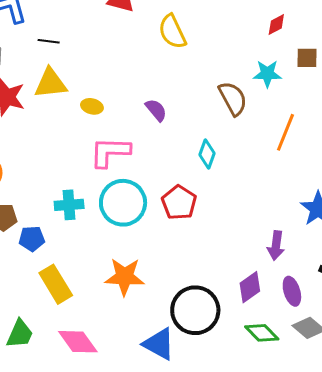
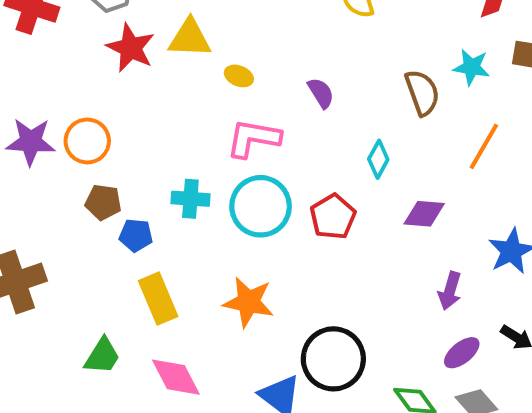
purple diamond: (250, 287) -> (424, 214), moved, turned 32
purple ellipse: (292, 291) -> (462, 353), turned 60

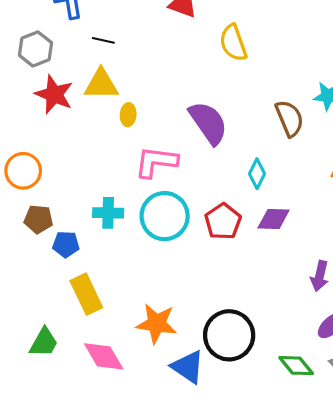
yellow ellipse: (239, 76) -> (128, 115), moved, turned 75
purple semicircle: (321, 93) -> (208, 123), size x1.8
purple diamond: (424, 214) -> (274, 219), moved
orange star: (248, 302) -> (157, 324), moved

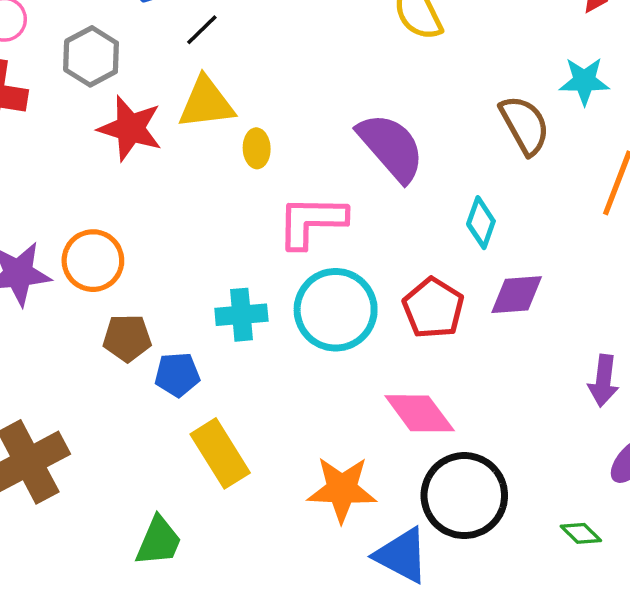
black line: (103, 40) -> (202, 30), turned -50
pink diamond: (104, 356) -> (420, 413), moved
green diamond: (296, 366) -> (581, 533), size x0.7

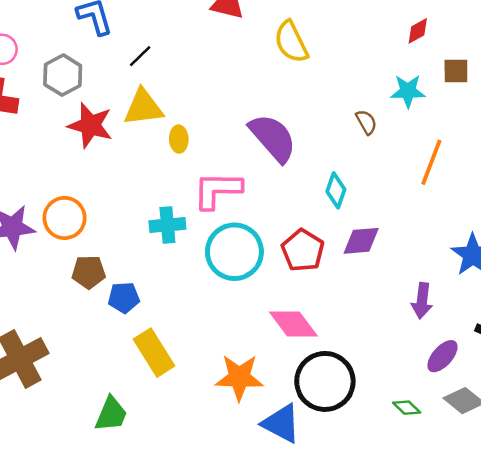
brown semicircle: (525, 125) -> (366, 122), size x0.6
cyan cross: (241, 315) -> (167, 225), moved

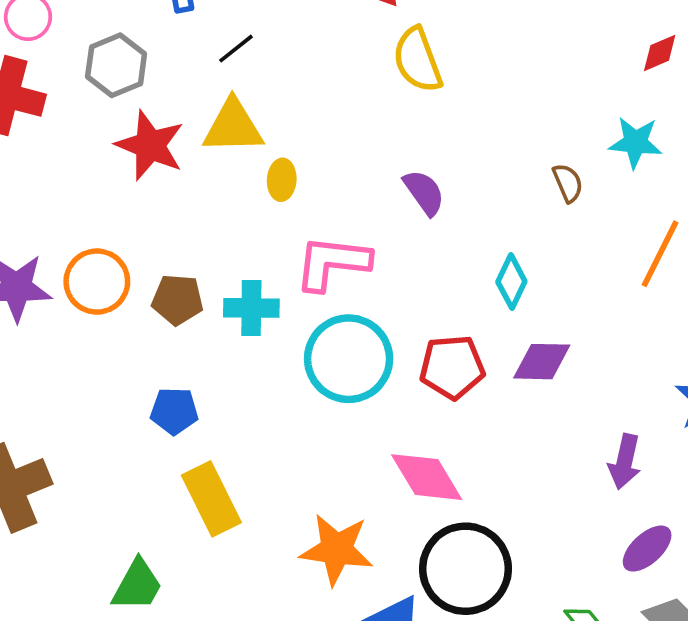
yellow semicircle: (291, 42) -> (418, 60), moved
purple semicircle: (273, 138) -> (424, 192), size x0.6
red pentagon: (303, 250) -> (452, 367), turned 30
brown pentagon: (89, 272) -> (178, 300), moved

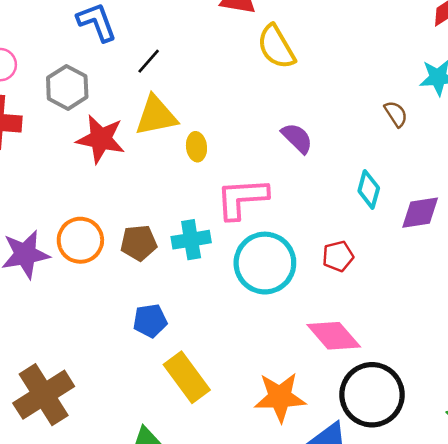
purple diamond: (542, 362) -> (420, 213), moved
red pentagon: (452, 367) -> (338, 256), size x0.7

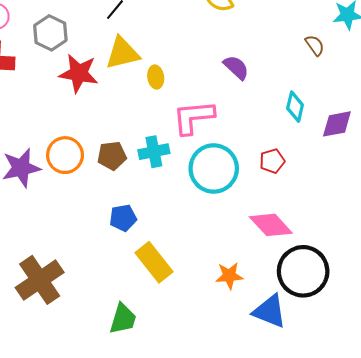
orange star: (280, 397) -> (229, 276), size x0.7

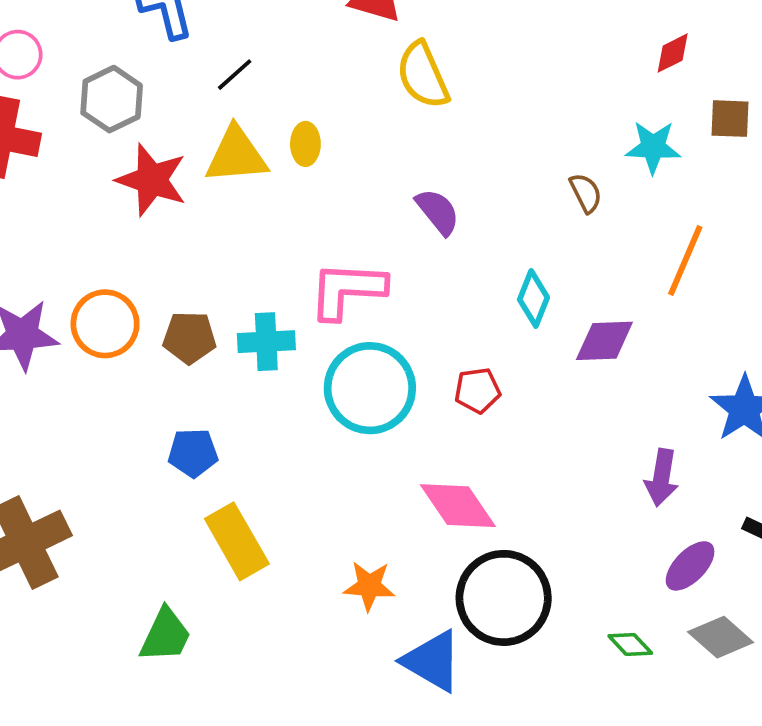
yellow ellipse: (156, 77) -> (305, 144), moved

